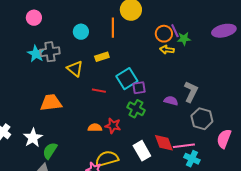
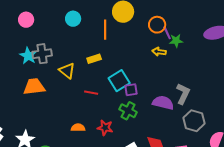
cyan circle: (81, 32) -> (73, 19), moved
orange circle: (164, 34) -> (157, 25), moved
purple semicircle: (171, 101) -> (163, 103), size x1.5
orange trapezoid: (51, 103) -> (34, 87), moved
orange semicircle: (95, 128) -> (78, 128), moved

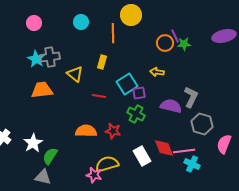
orange circle: (157, 25) -> (165, 43), moved
yellow arrow: (159, 52) -> (157, 72), moved
yellow rectangle: (94, 59) -> (102, 62), turned -56
orange semicircle: (78, 128) -> (86, 131), size x1.5

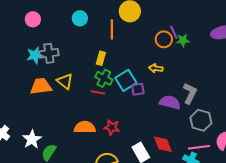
cyan star: (36, 59) -> (35, 55), turned 30
yellow triangle: (75, 74) -> (65, 81), moved
green cross: (136, 114) -> (104, 78), moved
pink line: (184, 151) -> (199, 147), moved

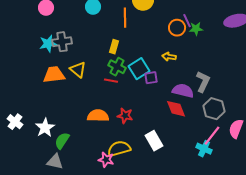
red diamond: (163, 144) -> (176, 109), moved
pink line: (199, 147) -> (212, 136), turned -45

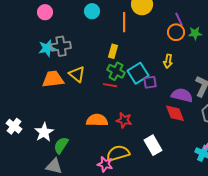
purple line: (187, 21) -> (179, 19), moved
yellow arrow: (169, 57) -> (168, 61), turned -88

